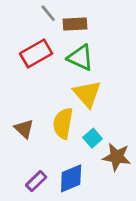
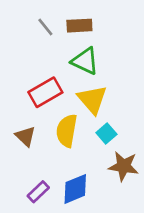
gray line: (48, 13) -> (45, 27), moved
red rectangle: (36, 53) -> (45, 92), moved
cyan square: (93, 138) -> (106, 133), moved

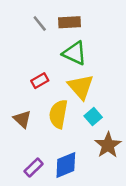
red rectangle: (45, 92) -> (40, 81), size x0.6
brown star: (123, 166) -> (108, 145), turned 30

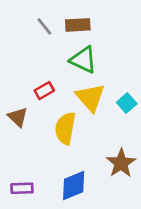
cyan square: (93, 117) -> (127, 103), moved
brown triangle: (22, 119) -> (18, 117), moved
purple rectangle: (34, 167) -> (22, 188), moved, turned 42

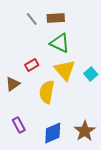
brown triangle: (18, 117) -> (13, 84), turned 42
brown star: (121, 163) -> (85, 131), moved
purple rectangle: (22, 188) -> (19, 125), moved, turned 63

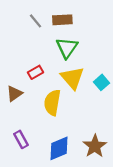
green triangle: (60, 43) -> (67, 48), turned 40

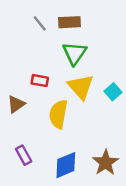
red rectangle: (36, 72) -> (40, 81), turned 40

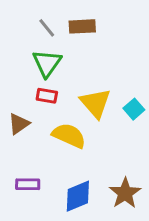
green triangle: (74, 53) -> (47, 63), moved
yellow semicircle: (58, 114) -> (69, 136), turned 104
purple rectangle: (24, 155) -> (28, 184), turned -60

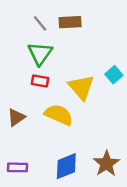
cyan square: (134, 109) -> (114, 75), moved
brown triangle: (19, 124) -> (16, 117), moved
purple rectangle: (28, 184) -> (17, 167), moved

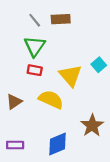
brown star: (106, 164) -> (92, 126), moved

